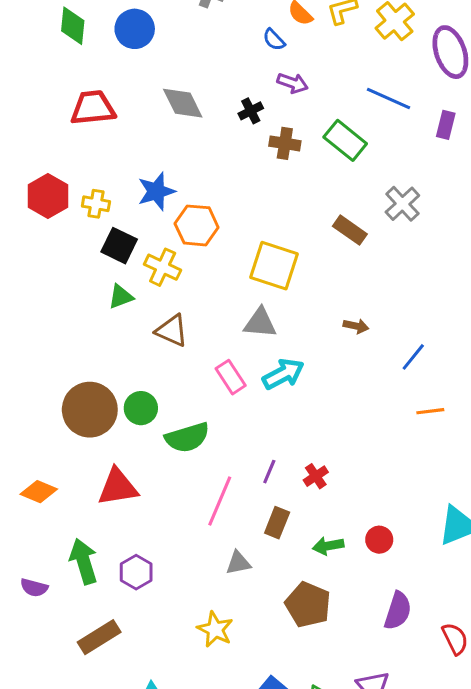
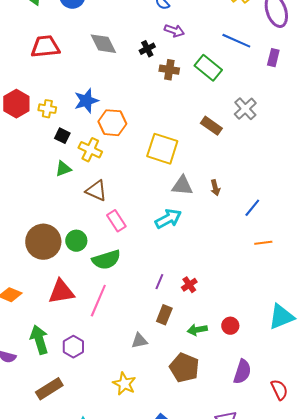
black square: (119, 246) -> (62, 136), size x0.7
gray triangle: (260, 323) -> (182, 186), moved
brown arrow: (356, 326) -> (215, 188), turned 63
pink rectangle: (231, 377) -> (116, 221), moved
pink line: (220, 501) -> (98, 301), moved

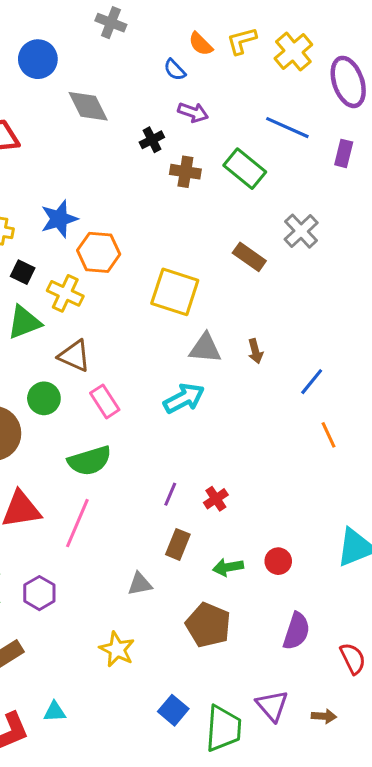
gray diamond: (103, 44) -> (88, 106), moved
green triangle: (63, 169) -> (24, 322), size x1.4
green circle: (76, 241) -> (44, 398), moved
orange line: (263, 243) -> (328, 435), turned 72

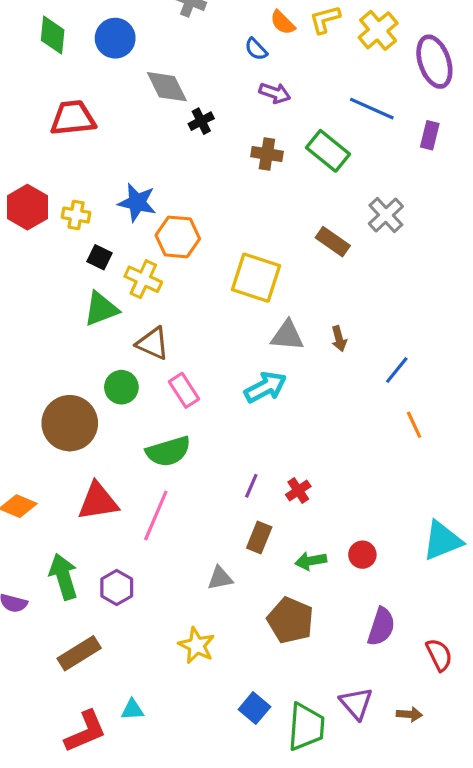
black cross: (152, 140) -> (201, 121), moved
blue star: (59, 219) -> (137, 202), turned 30

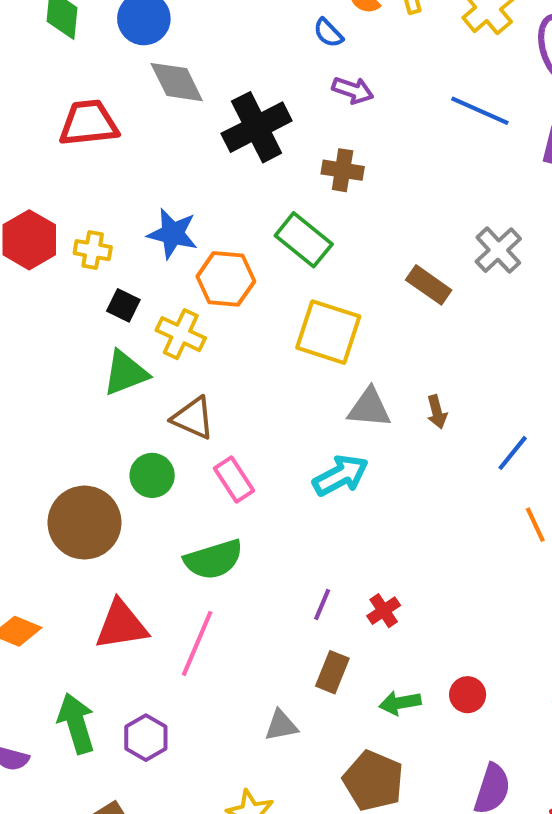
gray diamond: (167, 87) -> (177, 82), moved
black cross: (201, 121) -> (257, 127), size x2.0
green rectangle: (328, 151) -> (304, 240), moved

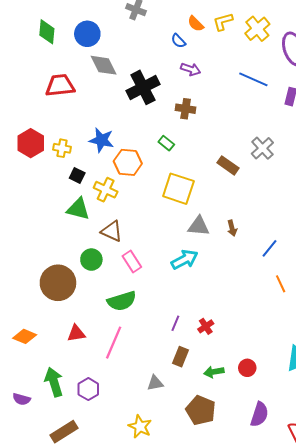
green rectangle: (304, 240) -> (166, 143), size x0.6
green triangle: (125, 373) -> (78, 209), turned 35
red triangle: (121, 625) -> (76, 333), size x0.7

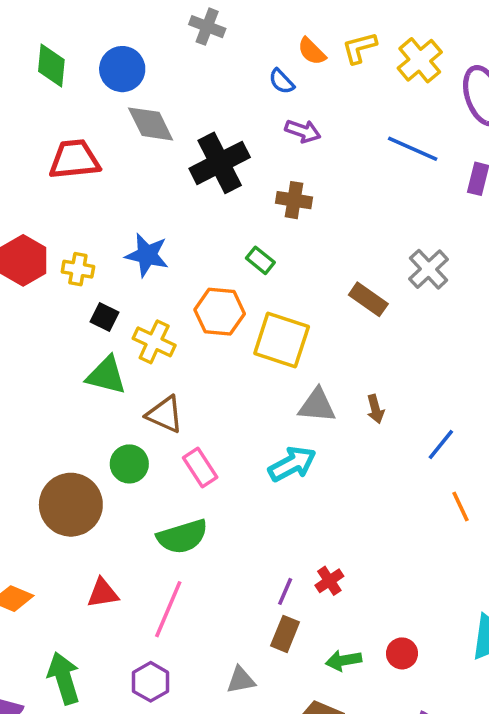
orange hexagon: (128, 162) -> (220, 312), moved
purple line: (175, 323) -> (285, 591), moved
purple hexagon: (88, 389) -> (151, 682), moved

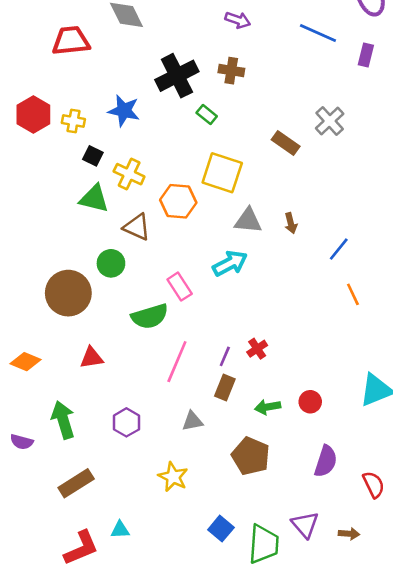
black cross: (220, 163) -> (177, 76), moved
orange hexagon: (220, 312) -> (178, 201), moved
pink rectangle: (200, 467) -> (180, 287), moved
pink line: (168, 609) -> (177, 362), moved

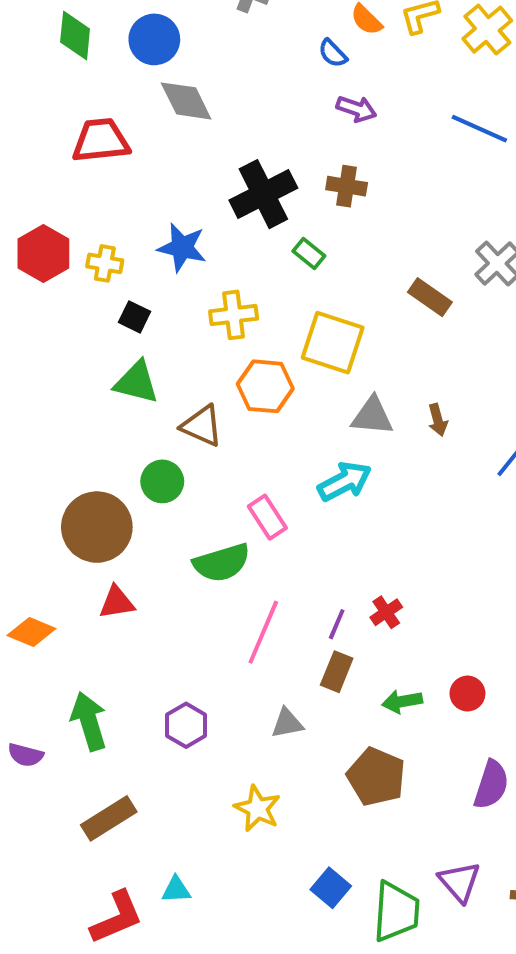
yellow cross: (129, 174) -> (234, 315), moved, turned -32
red triangle: (92, 358) -> (117, 602), moved

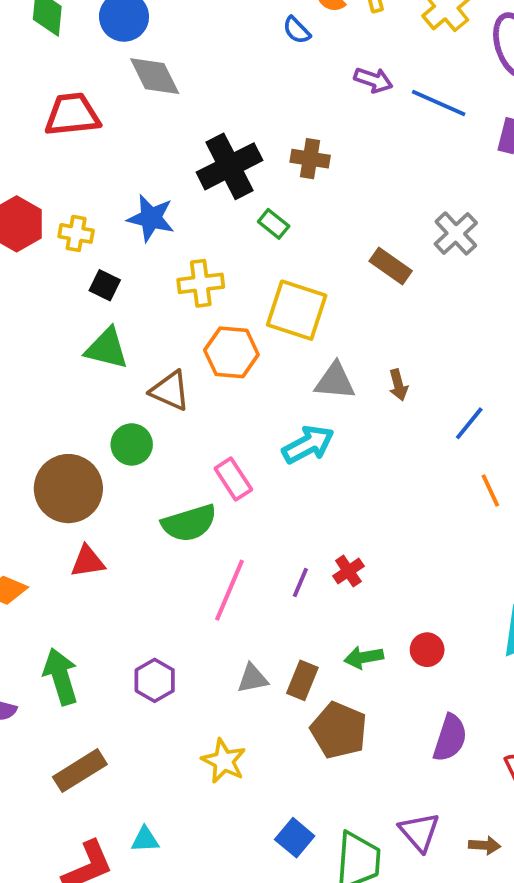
purple arrow: (356, 109) -> (373, 80), moved
brown rectangle: (337, 672) -> (302, 680), moved

